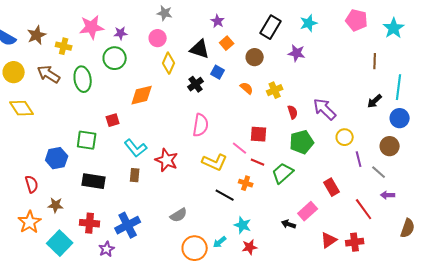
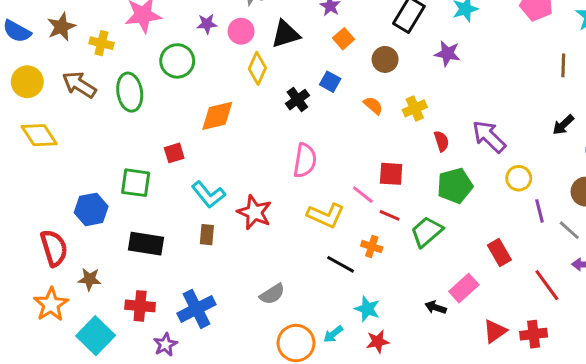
purple star: (121, 33) -> (207, 24), moved
black triangle: (200, 49) -> (286, 34), moved, turned -35
red semicircle: (32, 184) -> (54, 248), size x1.4

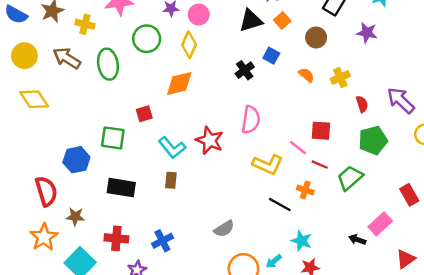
black triangle: (286, 34) -> (251, 21), moved
yellow diamond: (257, 68) -> (189, 45), moved
red star: (254, 212) -> (210, 140), moved
blue cross: (197, 309) -> (162, 241), size x0.7

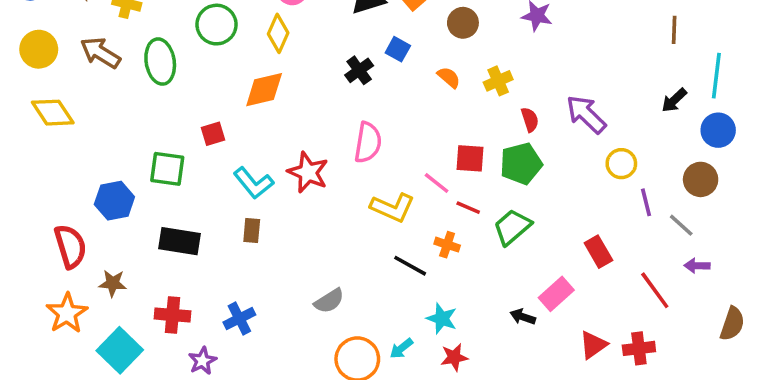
green pentagon: (373, 140) -> (521, 164), moved

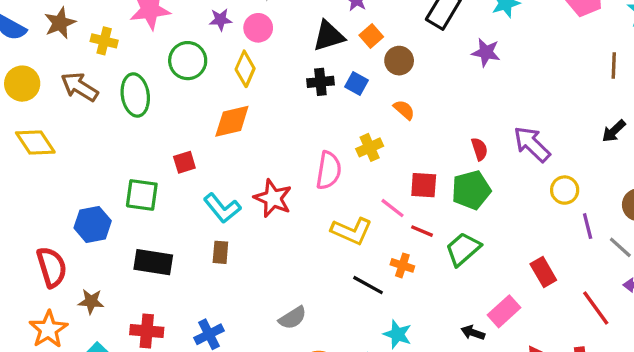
brown circle: (463, 23) -> (399, 61), moved
black cross: (359, 70) -> (320, 82), moved, turned 30
yellow cross: (498, 81) -> (370, 147), moved

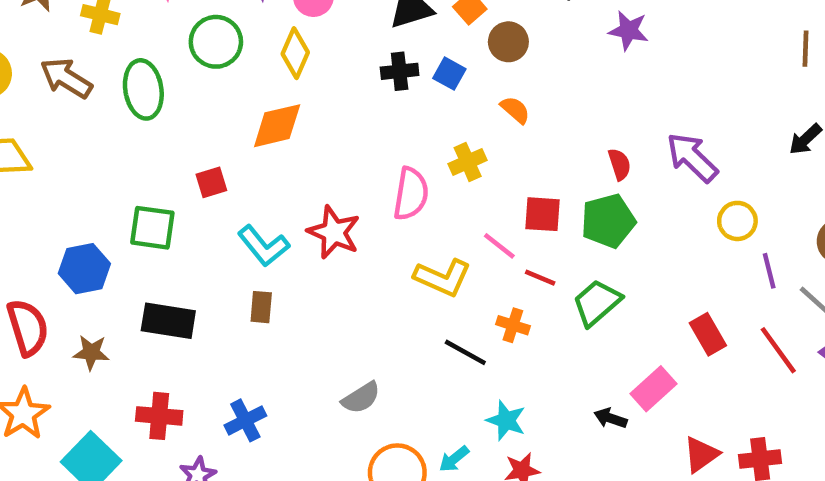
brown star: (91, 301) -> (91, 352), moved
red line: (596, 308) -> (778, 350), moved

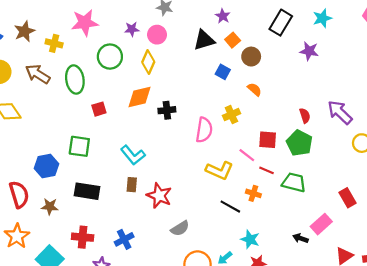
black cross: (400, 71) -> (167, 110), moved
red square: (211, 182) -> (99, 109), moved
green pentagon: (608, 221) -> (299, 143), turned -30
red star: (334, 232) -> (159, 196), moved
green trapezoid: (597, 303) -> (294, 182), turned 55

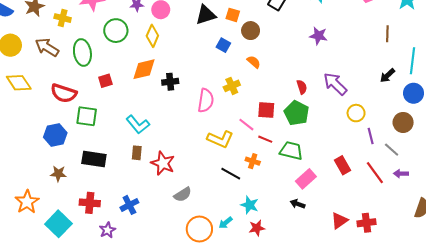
orange square: (233, 40) -> (233, 15), turned -32
purple star: (309, 51) -> (318, 36), moved
red semicircle: (19, 194) -> (64, 93), moved, turned 125
pink rectangle: (321, 224) -> (306, 179), moved

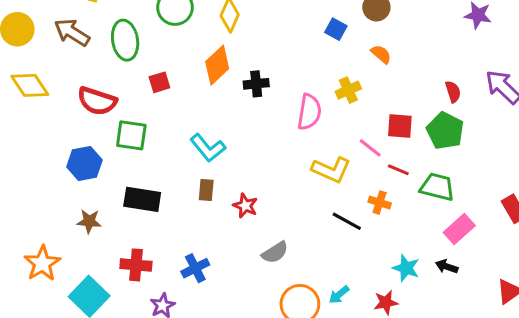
orange diamond: (144, 69) -> (217, 65), turned -30
red star: (163, 163) -> (245, 206), size x0.7
cyan star: (250, 205) -> (406, 268), moved

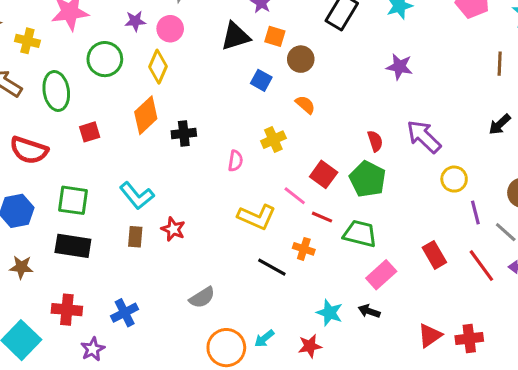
pink semicircle: (309, 112) -> (235, 161), size x0.6
red square: (400, 126) -> (324, 174), turned 32
green square: (131, 135) -> (73, 200), moved
red star: (245, 206) -> (173, 229), moved

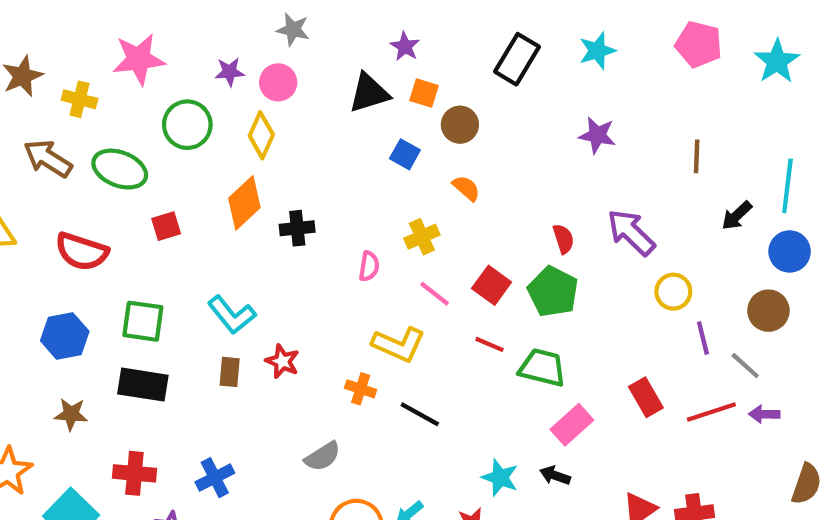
brown line: (500, 64) -> (697, 156), moved
green ellipse: (56, 91) -> (120, 169), turned -60
pink line: (295, 196) -> (435, 294), moved
orange cross: (304, 249) -> (361, 389), moved
red line: (481, 266) -> (711, 412), turned -72

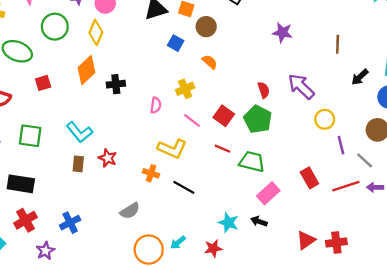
black rectangle: (143, 385) -> (21, 184), moved
red cross: (134, 473) -> (25, 220), turned -35

